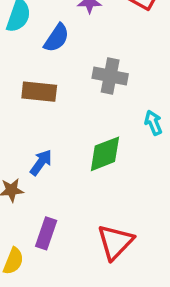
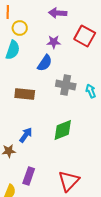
blue semicircle: (57, 38) -> (45, 63), moved
cyan arrow: (153, 123) -> (91, 91), moved

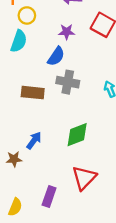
gray cross: (66, 85) -> (68, 82), moved
purple rectangle: (29, 176) -> (49, 197), moved
red triangle: (69, 181) -> (84, 178), moved

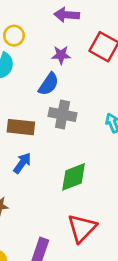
blue arrow: (34, 140) -> (22, 163), moved

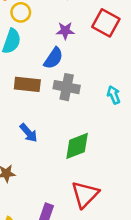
brown rectangle: (21, 127) -> (27, 84), moved
blue arrow: (22, 163) -> (29, 133), turned 102

